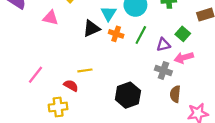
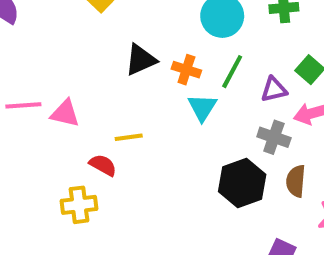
cyan triangle: (109, 13) -> (202, 107), moved
pink triangle: (51, 18) -> (65, 113), moved
pink line: (35, 75) -> (23, 105), moved, turned 48
black hexagon: (128, 95) -> (242, 183), moved

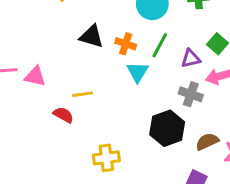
black triangle: (141, 60) -> (92, 36), turned 40
brown semicircle: (296, 181) -> (207, 142), moved, turned 60
yellow cross: (79, 205) -> (106, 158), moved

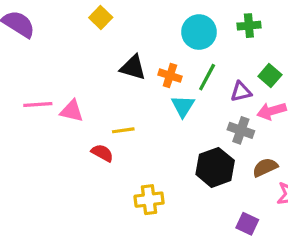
brown semicircle: (207, 142) -> (265, 167), moved

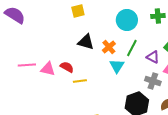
yellow square: (101, 18) -> (78, 11), moved, turned 32
orange cross: (170, 76) -> (109, 47), turned 32
purple triangle: (241, 92) -> (153, 57), turned 40
red semicircle: (102, 153) -> (67, 67), moved

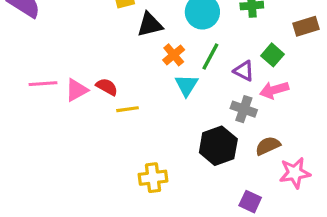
black triangle: (86, 42) -> (150, 25), moved, turned -30
pink triangle: (48, 69) -> (76, 90), turned -42

